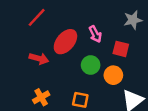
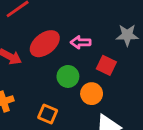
pink arrow: (95, 34) -> (81, 42), turned 105

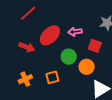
orange square: (48, 114) -> (52, 77), moved, turned -32

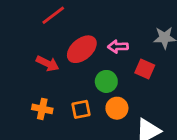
orange circle: (87, 67) -> (117, 108), moved
orange cross: (25, 79) -> (42, 109), turned 32

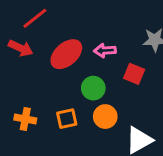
red arrow: (48, 63) -> (21, 48), moved

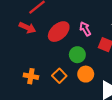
pink arrow: (105, 50) -> (85, 29), turned 64
orange square: (67, 119) -> (59, 76), turned -32

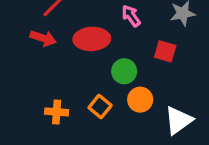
pink arrow: (85, 29) -> (131, 16), moved
red ellipse: (59, 32) -> (92, 39), turned 45

